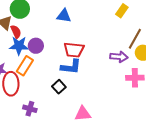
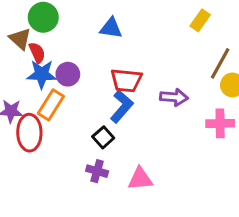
purple arrow: (119, 57) -> (174, 97), moved
blue L-shape: (71, 67) -> (122, 107), turned -55
purple cross: (30, 109) -> (97, 171), moved

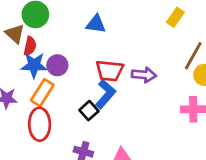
red semicircle: (37, 53) -> (30, 46), turned 36
purple arrow: (174, 97) -> (144, 75), moved
red ellipse: (29, 133) -> (40, 124), moved
black square: (103, 137) -> (89, 111), moved

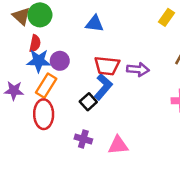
brown triangle: (15, 34) -> (21, 16), moved

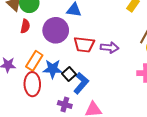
blue star: (39, 61) -> (53, 69), moved
purple circle: (60, 61) -> (56, 30), moved, size x1.6
blue L-shape: (103, 87) -> (81, 83), moved

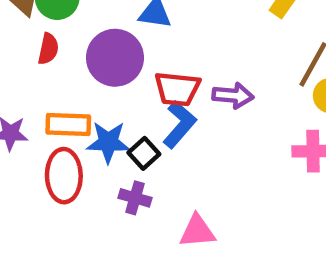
orange rectangle: (34, 61) -> (68, 124), turned 60
blue L-shape: (81, 83) -> (179, 124), moved
purple cross: (65, 105) -> (135, 198), moved

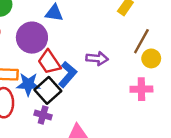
red trapezoid: (177, 89) -> (49, 62), moved, turned 50
black square: (144, 153) -> (48, 90), size x1.5

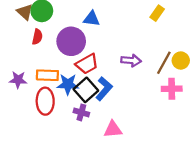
brown line: (141, 41) -> (164, 63), moved
red trapezoid: (49, 62) -> (87, 64), turned -85
blue L-shape: (68, 74) -> (104, 89), moved

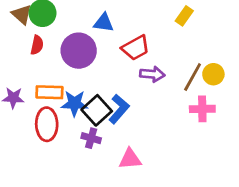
red trapezoid: (87, 64) -> (136, 48), moved

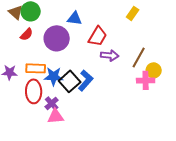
red semicircle: (37, 45) -> (27, 34), turned 32
red trapezoid: (136, 48) -> (98, 36), turned -30
yellow circle: (213, 74) -> (154, 70), moved
purple cross: (91, 138) -> (52, 103), moved, turned 32
pink triangle: (130, 159) -> (56, 116), moved

